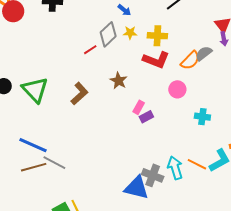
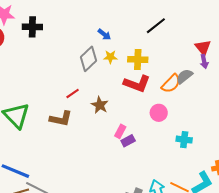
red line: (90, 50) -> (73, 94), moved
brown L-shape: (79, 94) -> (61, 119), turned 55

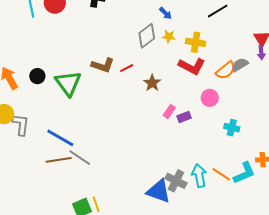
brown L-shape: (61, 119) -> (103, 65), moved
purple rectangle: (128, 141) -> (184, 117), moved

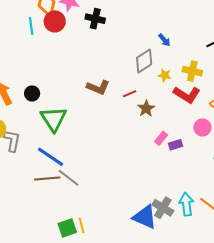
yellow star: (169, 36) -> (165, 75), moved
red line: (127, 68) -> (130, 94), moved
green triangle: (68, 83) -> (54, 119), moved

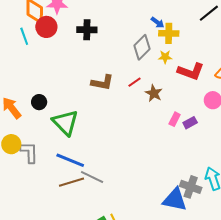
black cross: (95, 19) -> (87, 30), moved
yellow cross: (192, 71) -> (169, 33), moved

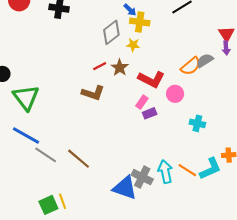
red L-shape: (191, 71) -> (151, 79), moved
brown L-shape: (102, 82) -> (93, 93), moved
brown star: (154, 93) -> (120, 68), moved
pink rectangle: (175, 119) -> (142, 102), moved
brown line: (71, 182) -> (79, 159), moved, turned 50

